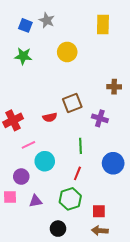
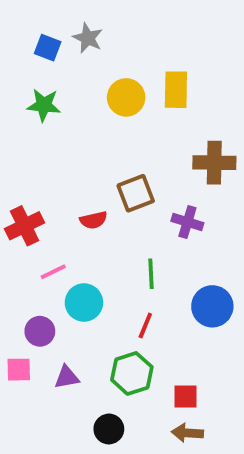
yellow rectangle: (103, 24) -> (176, 90), moved
brown cross: (114, 87) -> (214, 163), size x1.5

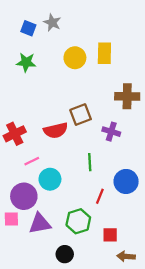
red semicircle: (94, 220) -> (56, 130), size x1.5
red line: (145, 325) -> (100, 196), moved
purple circle: (40, 331) -> (24, 196), size x1.5
purple triangle: (67, 377) -> (40, 223), size x1.5
brown arrow: (187, 433) -> (126, 256), moved

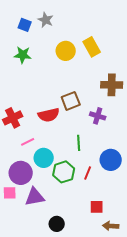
yellow rectangle: (104, 53) -> (92, 47), turned -30
green hexagon: (78, 221) -> (64, 172), moved

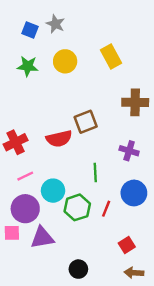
yellow circle: (66, 51) -> (65, 61), moved
purple cross: (98, 116) -> (129, 151), moved
pink line: (28, 142) -> (25, 176), moved
red square: (97, 207) -> (127, 245), moved, turned -32
black circle: (57, 224) -> (78, 269), moved

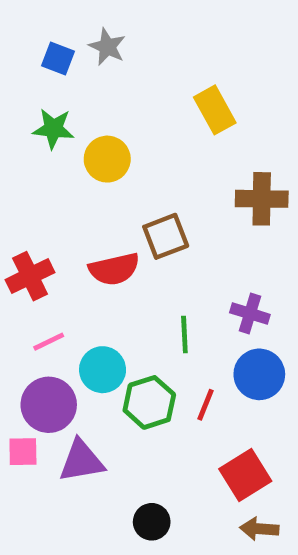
yellow circle: (65, 61) -> (107, 159), moved
purple cross: (129, 151) -> (250, 314), moved
red square: (127, 245) -> (245, 475), size x1.5

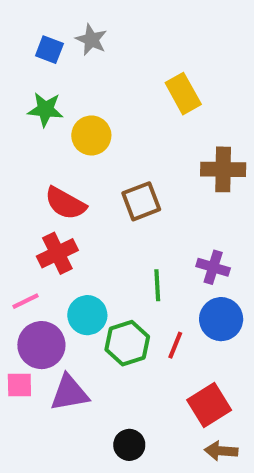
red semicircle: (114, 269) -> (65, 203), moved, turned 42
red cross: (30, 276) -> (57, 253), moved
pink line: (49, 342) -> (25, 301), moved

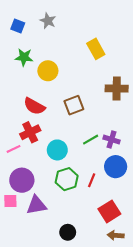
blue square: (49, 50) -> (18, 26), moved
green line: (157, 285) -> (91, 140), moved, turned 63
pink line: (25, 301) -> (14, 149), moved
cyan circle: (87, 315) -> (57, 150), moved

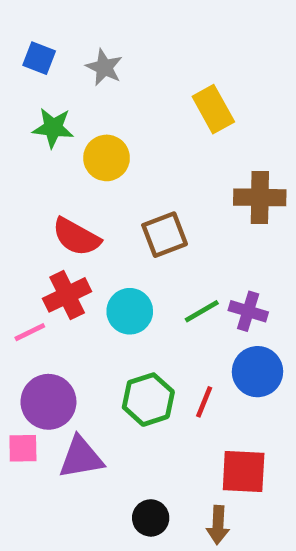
gray star: (48, 21) -> (104, 67), moved
cyan circle: (57, 150) -> (130, 311), moved
red square: (109, 211) -> (244, 472), turned 35
brown arrow: (116, 235) -> (218, 525), moved, turned -91

